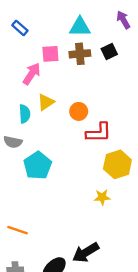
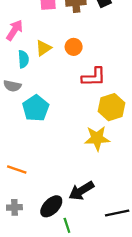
pink arrow: (32, 74) -> (14, 30), moved
orange circle: (79, 111) -> (74, 47), moved
yellow star: (102, 197) -> (97, 138), size x1.6

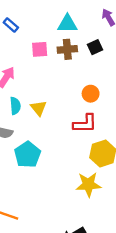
orange circle: (74, 47) -> (91, 94), moved
yellow triangle: (43, 48) -> (39, 108), moved, turned -35

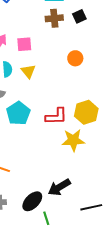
pink square: (40, 49) -> (24, 44), moved
red L-shape: (85, 124) -> (56, 116), moved

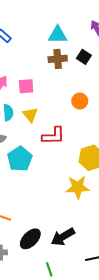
black square: (79, 16) -> (84, 57), turned -32
red L-shape: (56, 116) -> (53, 136), moved
black ellipse: (32, 201) -> (30, 239), moved

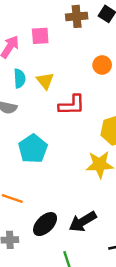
pink square: (26, 86) -> (40, 36), moved
cyan pentagon: (20, 159) -> (33, 149), moved

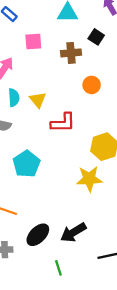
brown cross: (77, 16) -> (71, 53), moved
pink square: (40, 36) -> (33, 42), moved

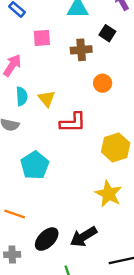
yellow star: (89, 179) -> (109, 194), moved, turned 30

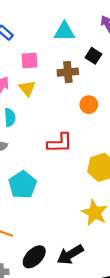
yellow triangle: (47, 99) -> (27, 88), moved

